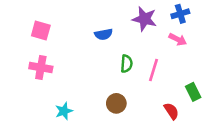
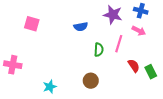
blue cross: (180, 14) -> (141, 11), turned 32
pink cross: (41, 68) -> (13, 65), moved
pink line: (153, 70) -> (119, 44), moved
red semicircle: (171, 111) -> (134, 66), moved

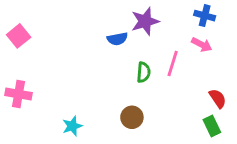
purple star: (113, 15) -> (145, 21), moved, turned -30
pink square: (32, 24) -> (19, 36), moved, turned 35
red semicircle: (134, 66) -> (218, 98), moved
green rectangle: (151, 72) -> (212, 126), moved

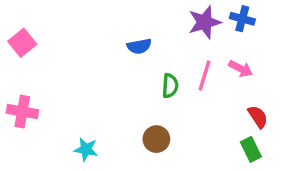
purple star: (145, 21) -> (205, 22), moved
pink arrow: (202, 45) -> (241, 69), moved
cyan star: (72, 126) -> (86, 149), turned 30

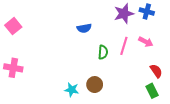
cyan star: (86, 149) -> (72, 90), moved

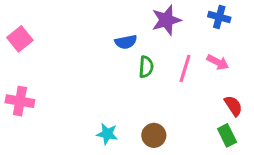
purple star: (124, 14) -> (166, 20), moved
green semicircle: (103, 52) -> (146, 67), moved
brown circle: (95, 85) -> (154, 135), moved

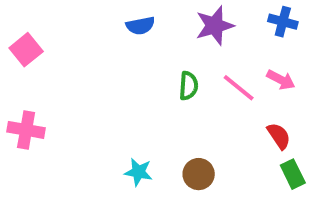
blue semicircle: (126, 42) -> (140, 26), moved
pink line: (185, 68) -> (239, 88), turned -68
red semicircle: (233, 106) -> (279, 136), moved

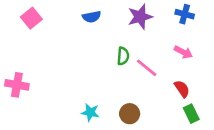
pink square: (26, 50) -> (31, 18), moved
pink line: (239, 88) -> (147, 68), moved

